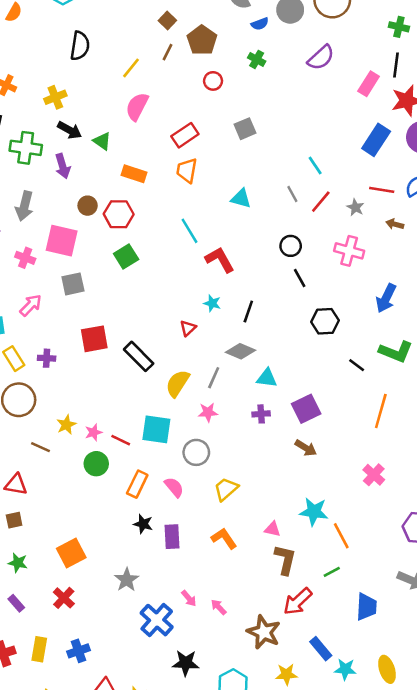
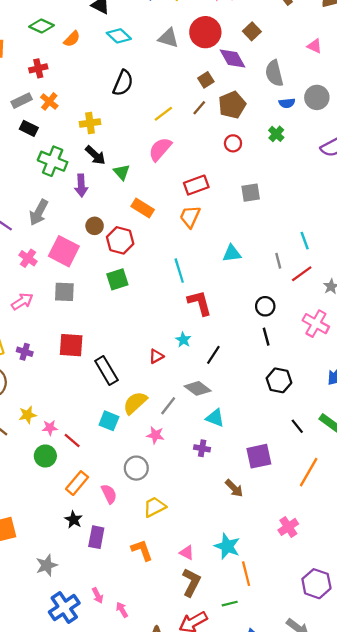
cyan triangle: (241, 198) -> (232, 253), turned -36
purple square: (306, 409) -> (259, 456), moved
cyan square: (156, 429) -> (109, 421), moved, size x0.7

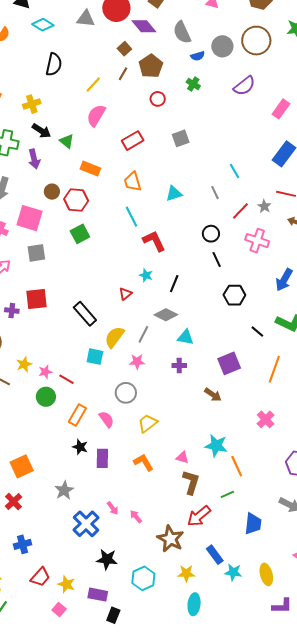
orange trapezoid: (190, 217) -> (133, 182), moved, turned -30
red line: (302, 274) -> (240, 211), moved
red square: (71, 345) -> (37, 299), moved

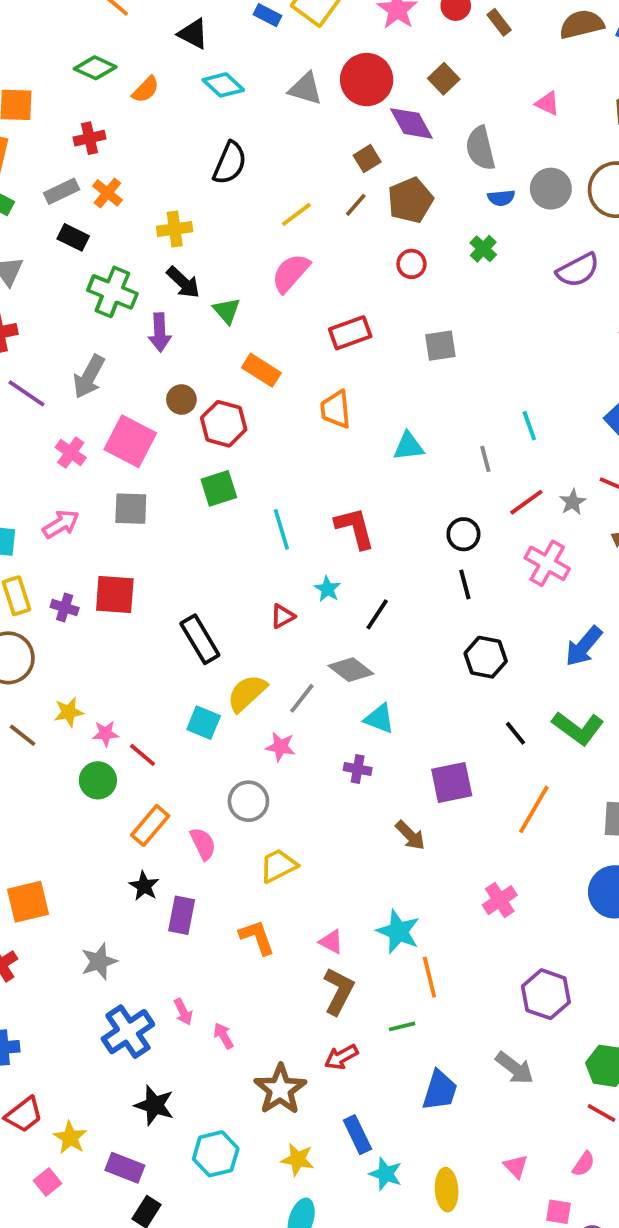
cyan line: (132, 217) -> (281, 529), moved
red arrow: (199, 516) -> (341, 1057), size x0.7

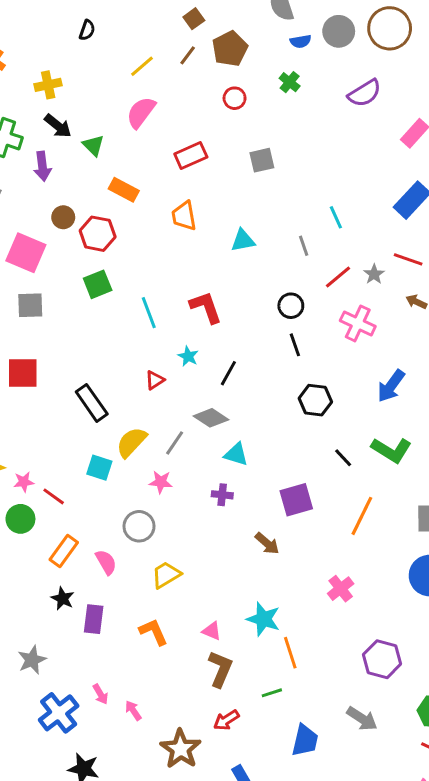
black semicircle: (230, 163) -> (87, 30), size x0.6

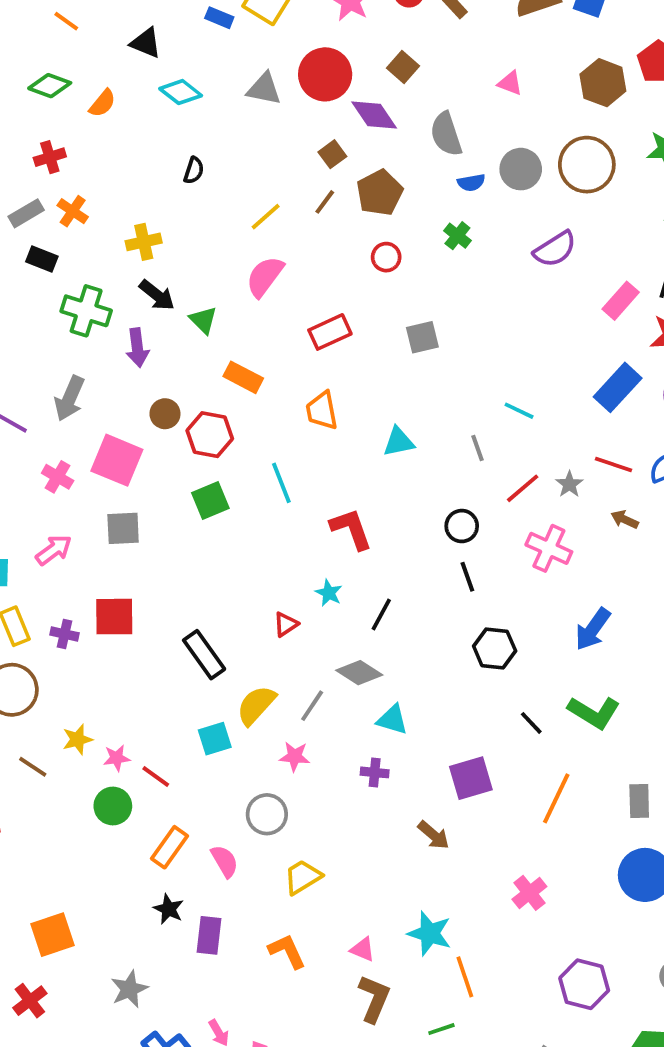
cyan line: (336, 217) -> (519, 411), turned -40
cyan line: (149, 313) -> (281, 483), moved
cyan square: (99, 468) -> (215, 739), turned -35

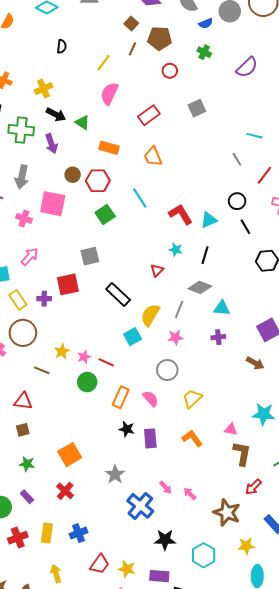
brown pentagon: (380, 193) -> (160, 38), turned -30
purple semicircle: (555, 249) -> (247, 67), moved
cyan triangle: (399, 442) -> (209, 220), moved
gray square: (123, 528) -> (90, 256), moved

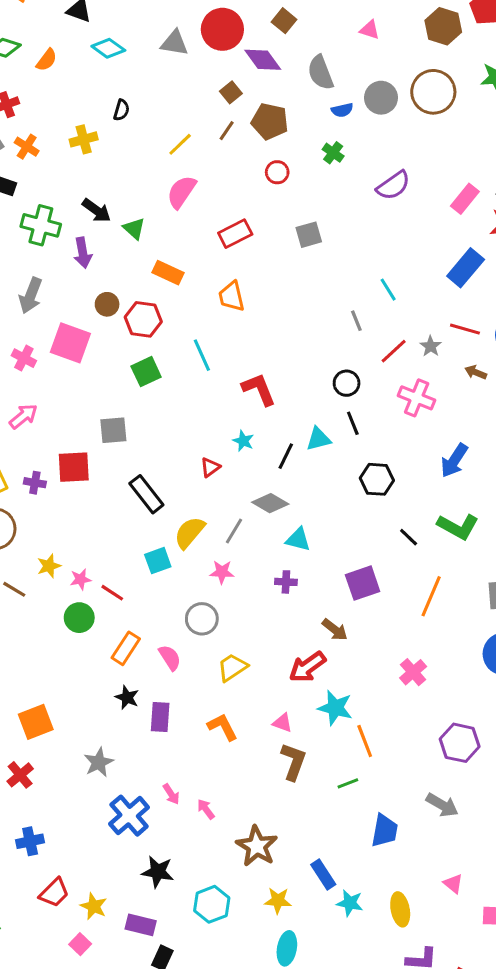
yellow cross: (43, 89) -> (84, 139), moved
cyan line: (254, 136) -> (388, 290), turned 35
cyan triangle: (209, 220) -> (318, 439), moved
red arrow: (253, 487) -> (307, 667), moved, size x1.4

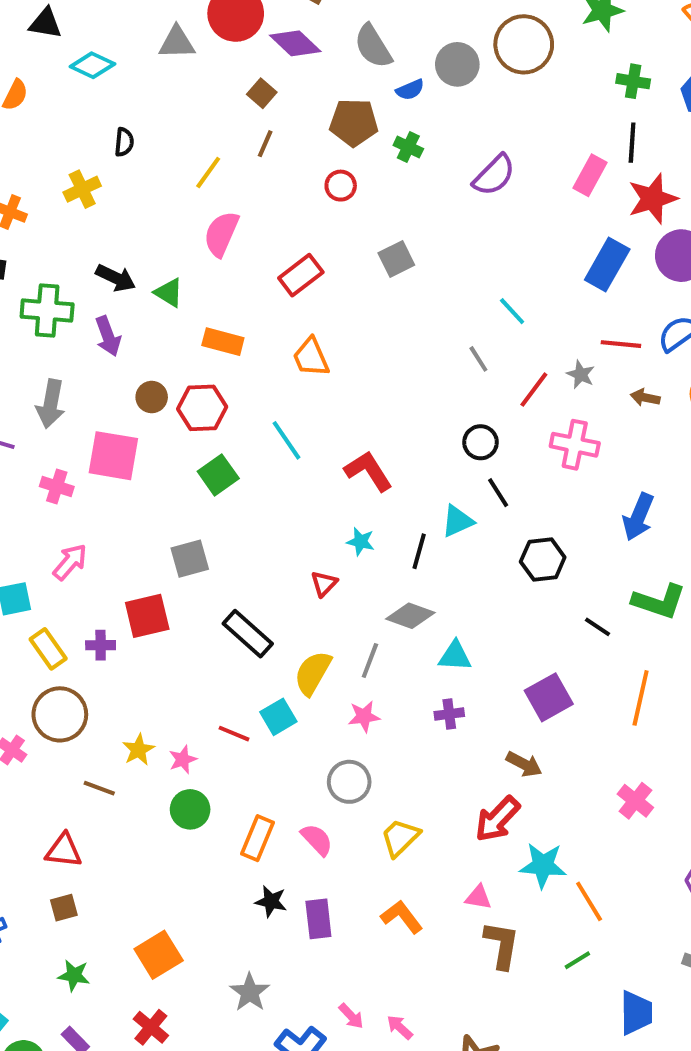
brown pentagon: (270, 121) -> (354, 122), moved
red line: (112, 593) -> (234, 734), moved

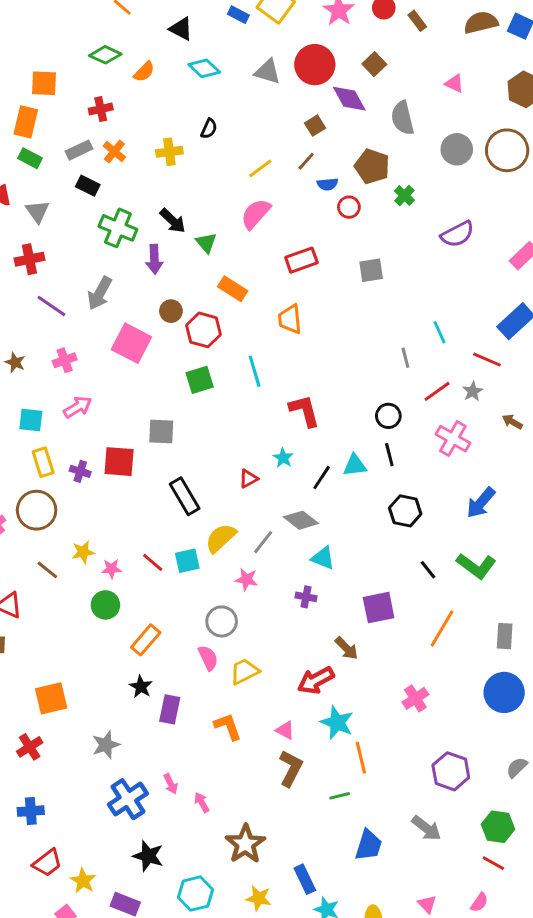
blue semicircle: (410, 90) -> (327, 184), moved
red line: (621, 344) -> (487, 360), moved
pink cross: (57, 486) -> (65, 360), moved, turned 35
pink semicircle: (317, 840) -> (208, 658), moved

